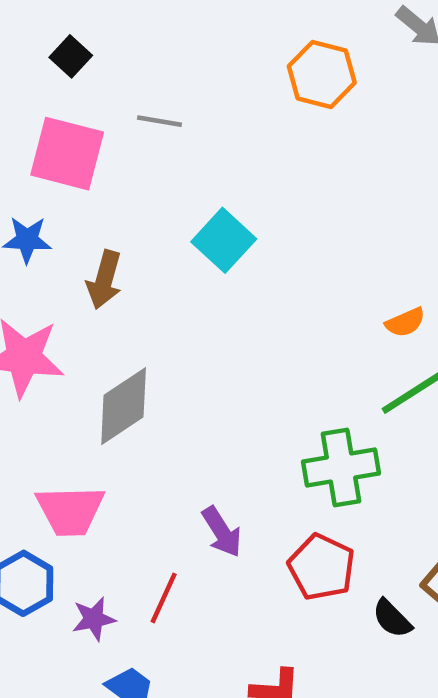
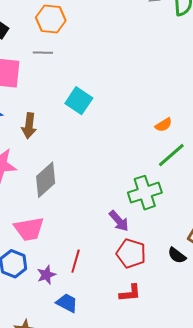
orange hexagon: (322, 74) -> (51, 19), moved
purple arrow: (222, 532) -> (119, 221), moved
red pentagon: (322, 567) -> (131, 253), moved

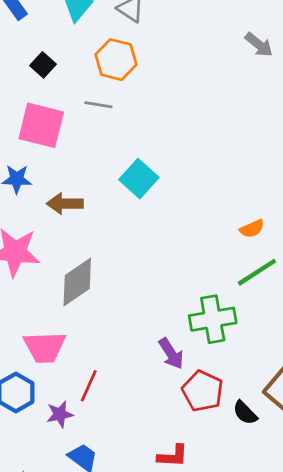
brown arrow: (29, 126) -> (65, 204), turned 75
red pentagon: (131, 253) -> (203, 391), moved
red line: (76, 261) -> (89, 386), moved

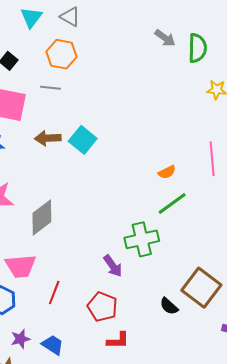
brown arrow: (65, 204) -> (48, 138), moved
red pentagon: (203, 391) -> (102, 307), moved
purple star: (60, 414) -> (20, 339), moved

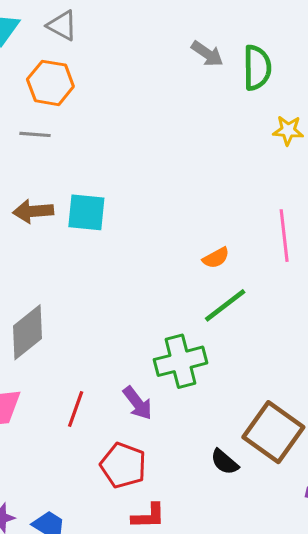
cyan square: (83, 140) -> (86, 212), turned -32
red line: (54, 292) -> (76, 409), moved

